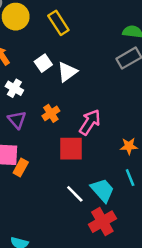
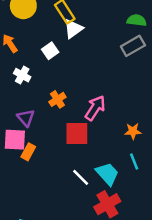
white triangle: (67, 72) -> (73, 29), moved
purple triangle: (17, 120) -> (26, 118), moved

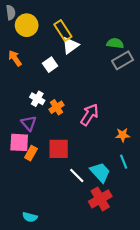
green semicircle: (137, 20) -> (115, 43), moved
white cross: (22, 75) -> (37, 99), moved
red square: (77, 134) -> (59, 149), moved

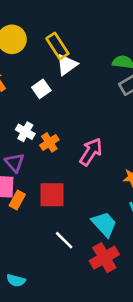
white line: (77, 175) -> (64, 240), moved

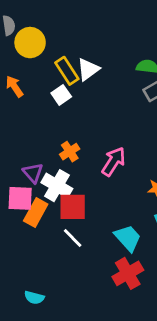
yellow rectangle: (57, 46) -> (67, 71), moved
white cross: (25, 132) -> (57, 186), moved, size x1.5
orange rectangle: (17, 200) -> (36, 213), size x1.4
white line: (64, 240) -> (73, 238), moved

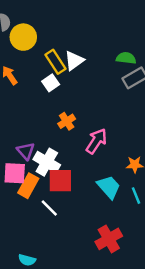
orange cross: (70, 152) -> (67, 121), moved
white line: (73, 238) -> (49, 208), moved
cyan trapezoid: (128, 238) -> (109, 187), moved

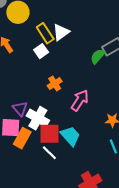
green semicircle: (126, 58) -> (98, 56), moved, turned -56
cyan trapezoid: (109, 187) -> (70, 136), moved
white line: (49, 208) -> (49, 153), moved

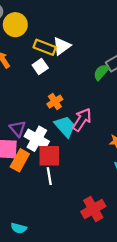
yellow rectangle: (45, 33) -> (45, 47), turned -36
cyan trapezoid: (70, 136) -> (65, 126), moved
white line: (49, 153) -> (49, 176), turned 35

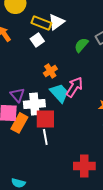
green semicircle: (101, 72) -> (81, 45), moved
white cross: (37, 139) -> (34, 104), turned -35
red cross: (93, 209) -> (84, 166), turned 30

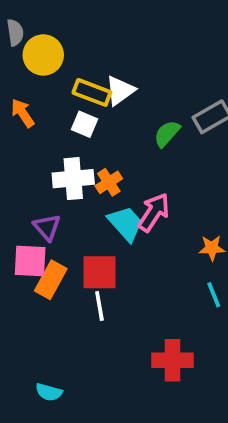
white square: (37, 40) -> (84, 124), turned -32
white cross: (34, 104) -> (73, 179), moved

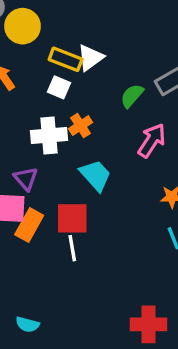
orange cross: (109, 182) -> (81, 126), moved
pink arrow: (154, 212) -> (152, 140), moved
red cross: (172, 360) -> (148, 324), moved

